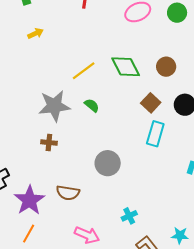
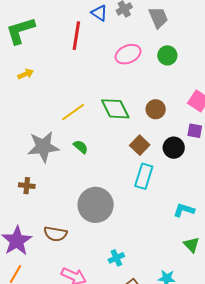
brown cross: (49, 143) -> (27, 186), moved
gray circle: (108, 163) -> (96, 205), size x1.4

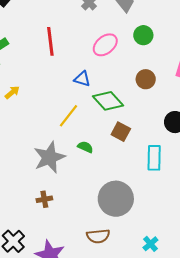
blue triangle: (99, 13) -> (82, 79), moved
brown circle: (156, 109) -> (146, 79), moved
brown square: (140, 145) -> (121, 132), moved
brown semicircle: (55, 234) -> (98, 236), moved

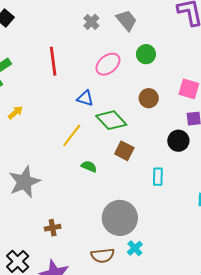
gray star: (49, 157) -> (24, 182), moved
cyan rectangle: (154, 158) -> (158, 177), size x0.7
brown cross: (44, 199) -> (53, 228), moved
cyan cross: (150, 244) -> (135, 248), moved

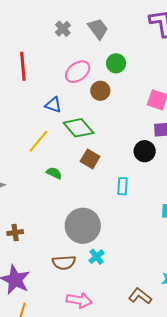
brown circle: (149, 98) -> (100, 91), moved

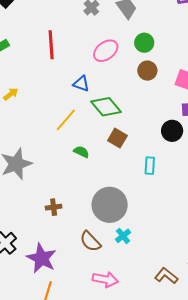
brown circle: (100, 91) -> (147, 71), moved
brown cross: (15, 233) -> (54, 207), moved
brown semicircle: (64, 263) -> (90, 241), turned 50

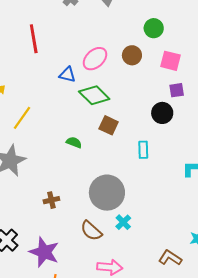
green circle: (144, 43) -> (154, 28), moved
pink ellipse: (106, 51) -> (95, 59), moved
yellow line: (66, 120) -> (22, 118), moved

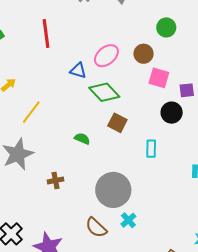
pink square: (170, 61) -> (159, 78), moved
brown cross: (51, 200) -> (56, 180), moved

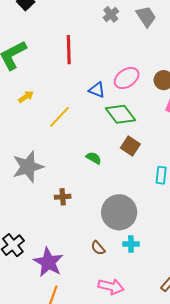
yellow line: (31, 112) -> (60, 117), moved
cyan cross: (128, 220) -> (131, 244), turned 35
brown semicircle: (96, 228) -> (98, 248), size x0.7

